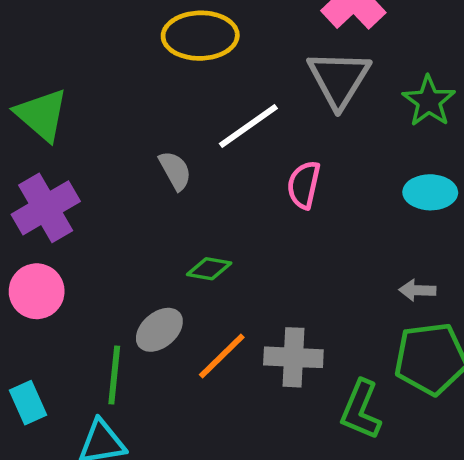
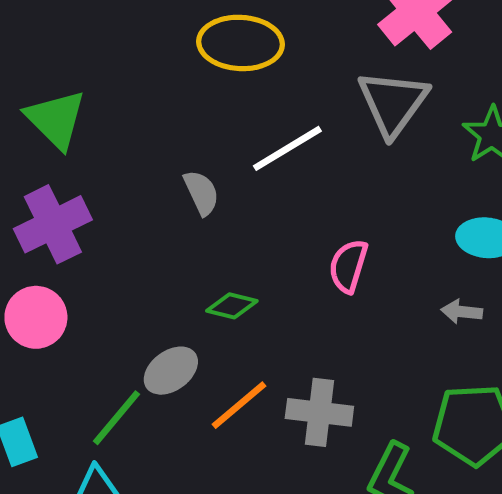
pink semicircle: (304, 185) -> (348, 266), moved
gray arrow: (417, 290) -> (462, 312), moved
green line: (114, 375) -> (117, 418), turned 30

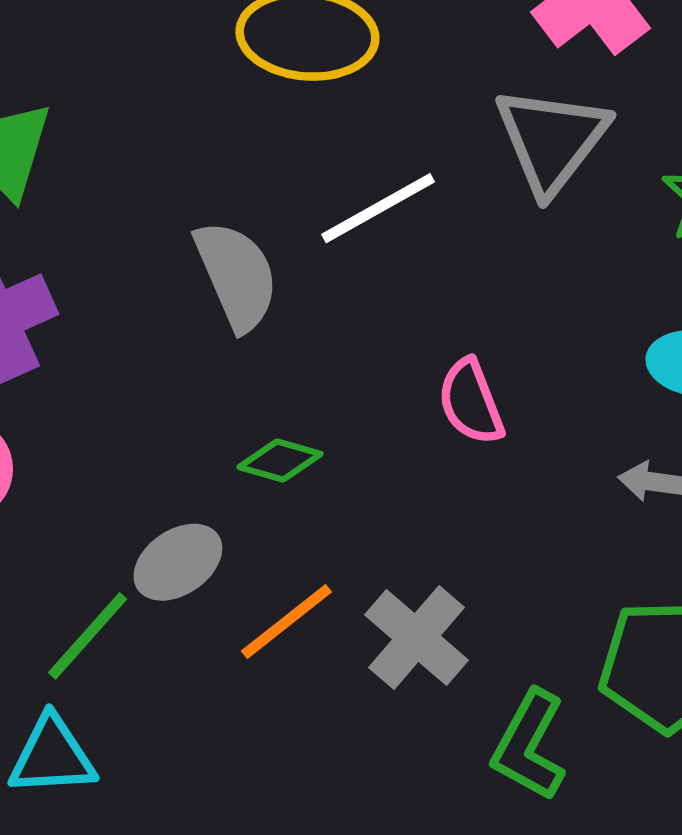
gray semicircle: (201, 193) -> (236, 275), size x1.5
pink semicircle: (348, 266) -> (471, 402), turned -40
gray cross: (319, 412) -> (417, 638), turned 32

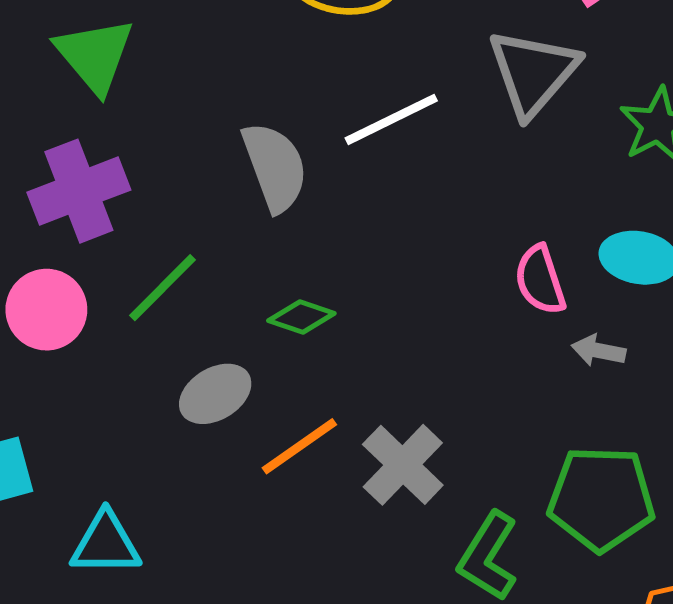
pink semicircle: (471, 402) -> (540, 280), moved
green line: (88, 636) -> (162, 288), moved

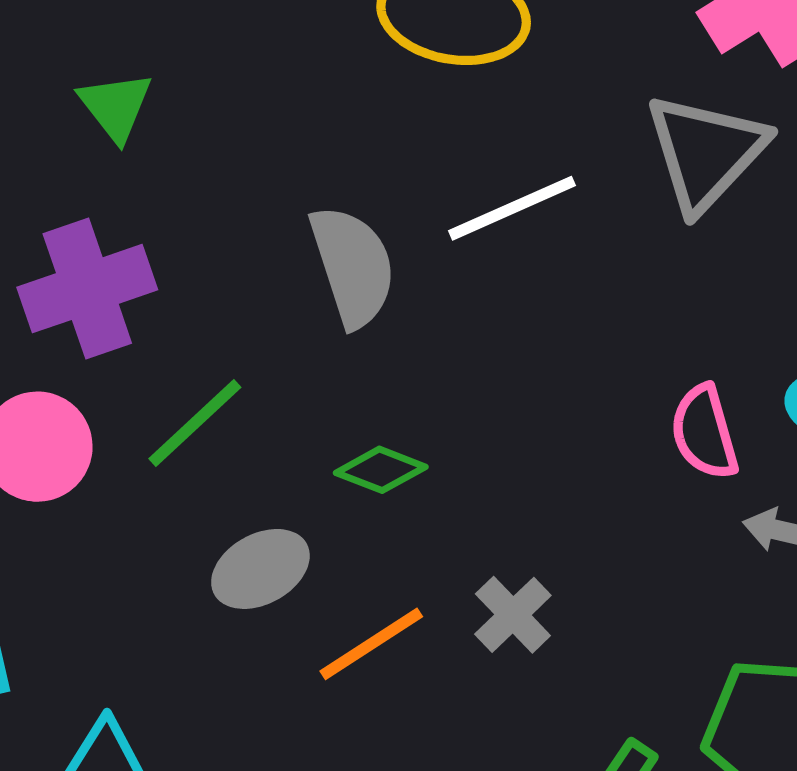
green triangle: (95, 55) -> (116, 106), size x0.7
gray cross: (403, 465) -> (513, 615), moved, size x0.7

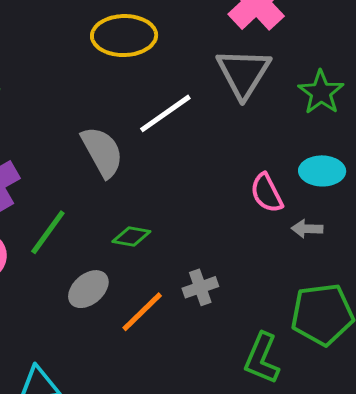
gray cross: (513, 615) -> (200, 287), turned 36

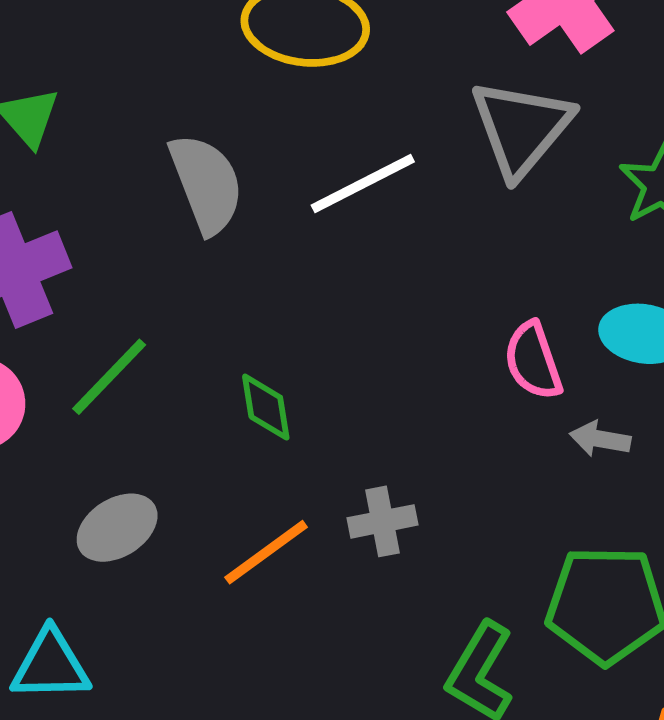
gray semicircle: (102, 152) -> (206, 184), moved
green diamond: (131, 237) -> (266, 407), turned 63
gray ellipse: (88, 289) -> (117, 528), moved

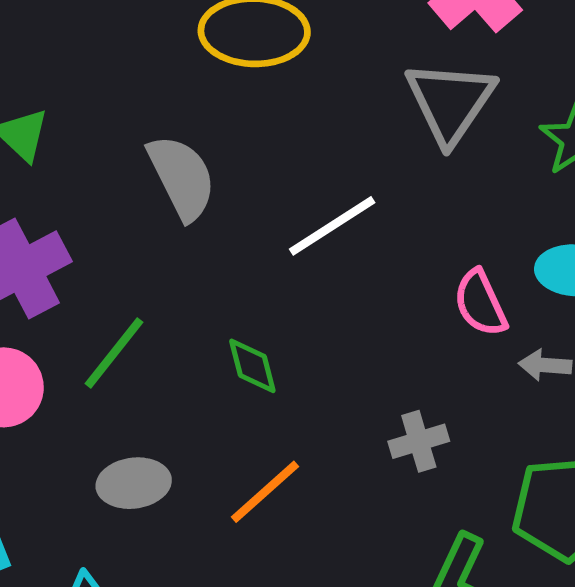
white line: (363, 183) -> (332, 226), moved
gray cross: (383, 521) -> (419, 441), moved
gray ellipse: (117, 528) -> (134, 483), turned 30

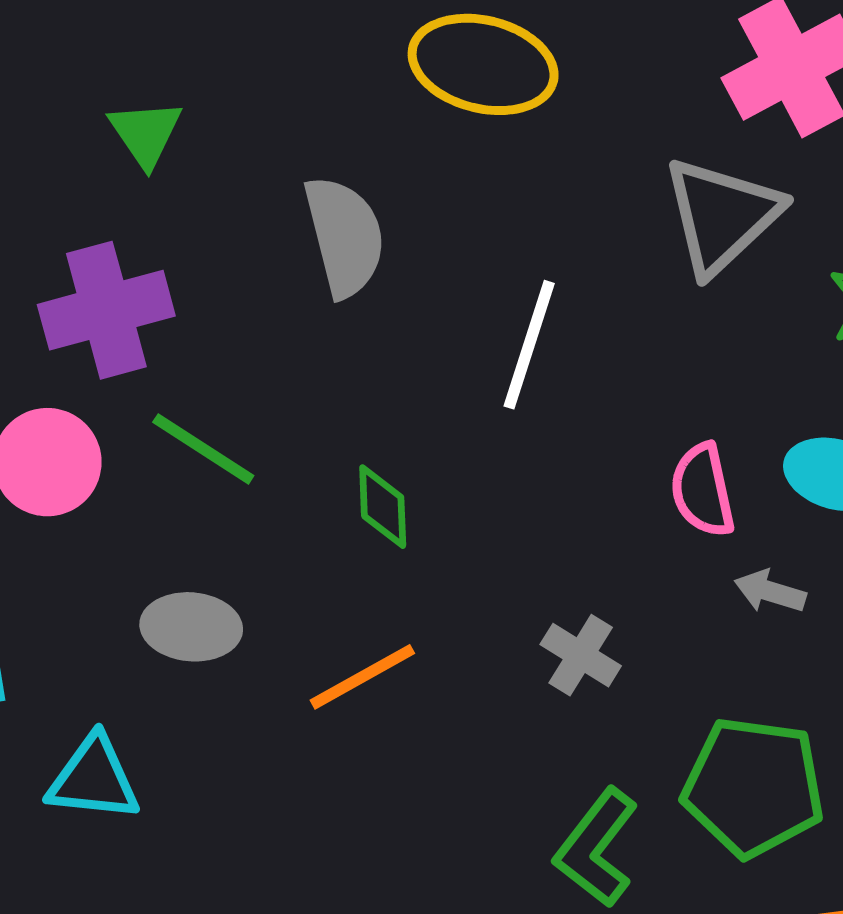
white line: (332, 226) -> (529, 345), turned -52
green line: (114, 353) -> (203, 449), turned 72
gray cross: (419, 441) -> (581, 655), turned 36

